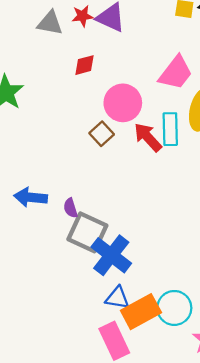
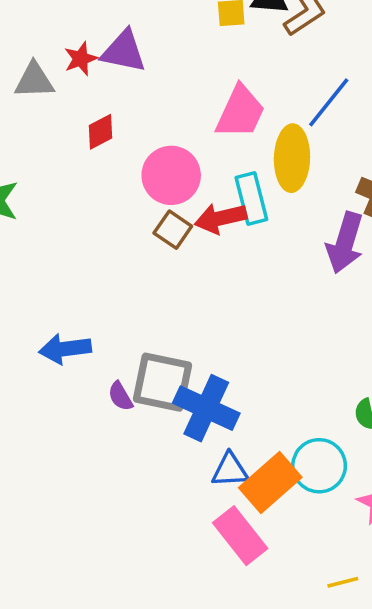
brown square: (102, 134) -> (173, 230), moved
red arrow: (148, 137) -> (221, 218), turned -48
purple semicircle: (70, 208) -> (120, 396), moved

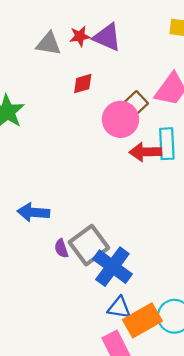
brown square: (173, 230) -> (136, 103), moved
gray square: (162, 382) -> (89, 245), turned 30

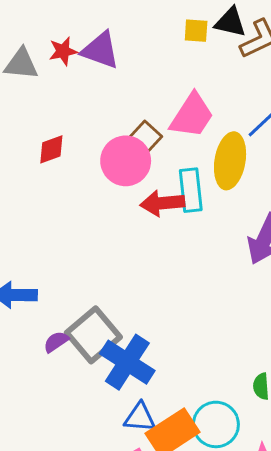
red diamond: (83, 84) -> (51, 149), moved
purple semicircle: (61, 248) -> (56, 342), turned 78

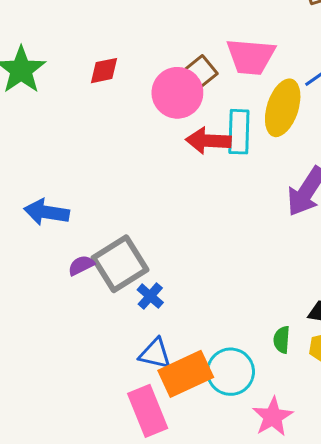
pink trapezoid: (192, 116) -> (251, 57), turned 54
blue cross: (127, 362) -> (150, 296), size x0.5

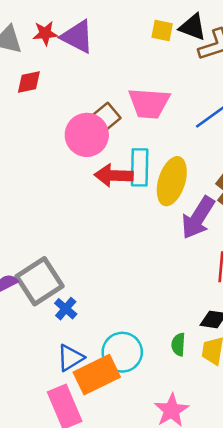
red diamond: (104, 71) -> (29, 82), moved
yellow ellipse: (283, 108) -> (172, 181), moved
blue triangle: (155, 354) -> (70, 358), turned -44
cyan circle: (231, 372) -> (122, 352), moved

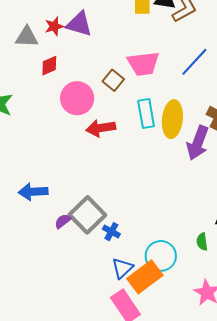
pink circle: (87, 135) -> (77, 98), moved
red arrow: (114, 175) -> (101, 128), moved

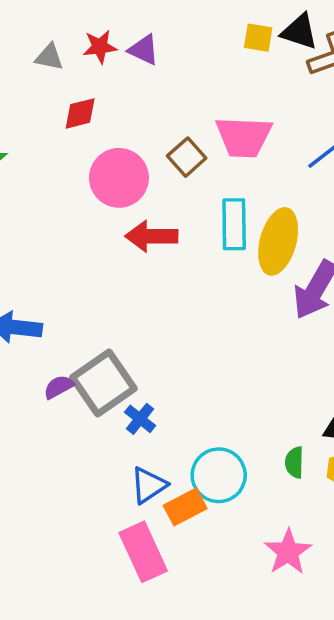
purple triangle: (79, 24) -> (144, 50), size x0.7
gray triangle: (27, 37) -> (49, 57), size x0.7
orange rectangle: (145, 277) -> (185, 507), size x0.7

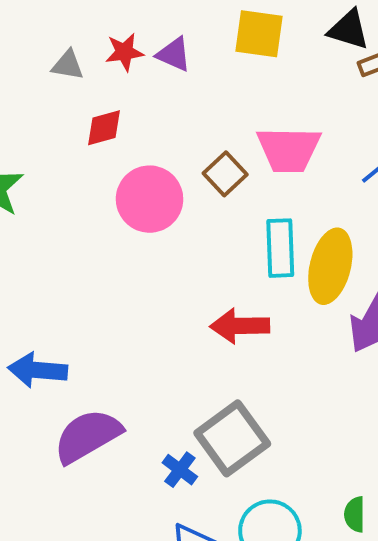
yellow square: (258, 38) -> (259, 34), moved, size x1.5
red arrow: (151, 236) -> (240, 326), moved
gray square: (103, 383) -> (232, 438), moved
purple semicircle: (59, 387) -> (88, 436), size x2.0

